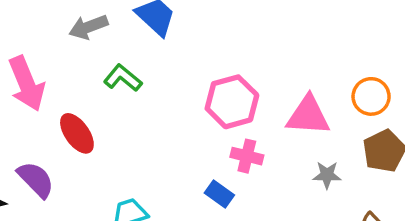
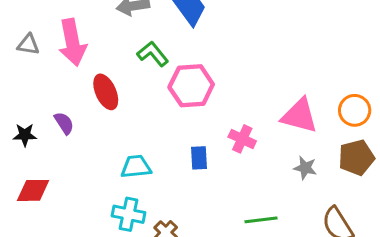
pink hexagon: (232, 102) -> (191, 86), moved
purple semicircle: (36, 179) -> (64, 123), size x0.7
blue rectangle: (219, 194) -> (199, 158), moved, turned 40

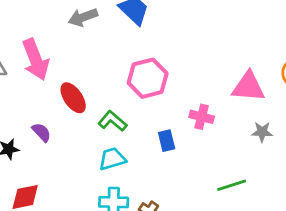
green L-shape: (153, 54) -> (112, 121), moved

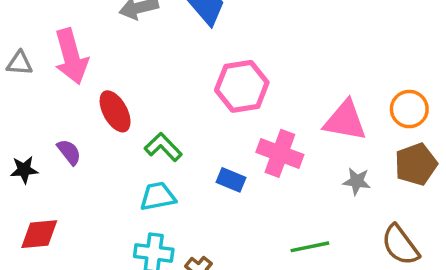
pink hexagon: (148, 78) -> (242, 86), moved
pink cross: (202, 117) -> (280, 153), size x1.4
blue rectangle: (167, 141) -> (231, 180), turned -60

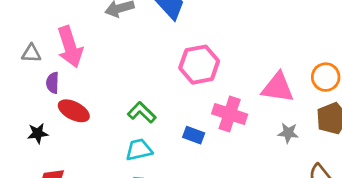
red ellipse: (115, 111) -> (74, 111), moved, turned -32
purple semicircle: (69, 152) -> (53, 83), moved, turned -138

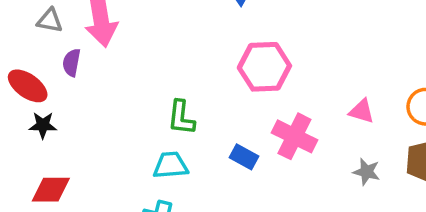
pink triangle: (278, 88) -> (362, 111), size x0.6
red ellipse: (74, 111) -> (28, 86), moved
green L-shape: (142, 112) -> (181, 118), turned -136

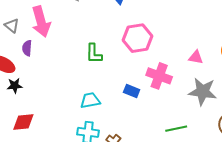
gray triangle: (50, 21) -> (12, 26), turned 35
green L-shape: (181, 118) -> (94, 54), moved
gray star: (367, 172) -> (203, 92), size x1.8

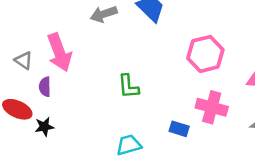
pink hexagon: (138, 38) -> (205, 54), moved
black star: (15, 86) -> (44, 127), moved

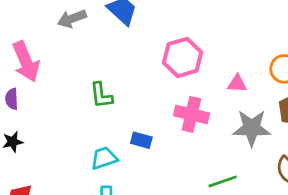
blue rectangle: (179, 129) -> (141, 140), moved

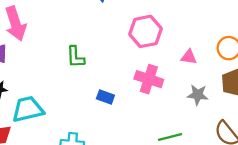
gray star: (252, 128) -> (198, 95), size x0.7
cyan trapezoid: (104, 158) -> (28, 109), moved, size x1.4

